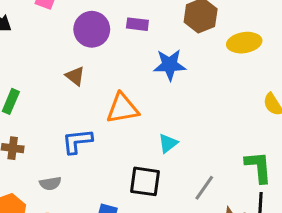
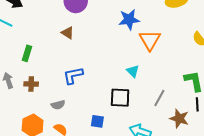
orange triangle: (123, 108) -> (150, 40), moved, turned -45
cyan triangle: (168, 143) -> (133, 71), turned -32

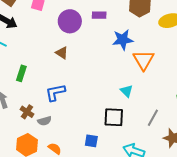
blue L-shape: (73, 75) -> (55, 93), moved
brown cross: (31, 84) -> (27, 112), moved, turned 32
gray semicircle: (58, 105) -> (44, 121), moved

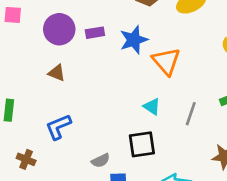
purple rectangle: (99, 15) -> (95, 33), moved
gray line: (153, 118) -> (191, 114), moved
gray semicircle: (44, 121) -> (101, 161), moved

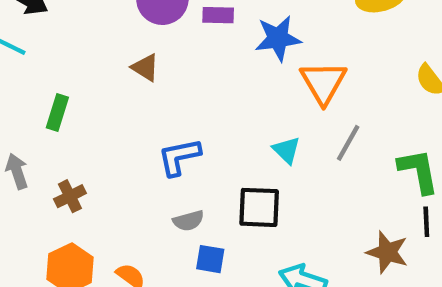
gray line: (191, 114) -> (348, 143), moved
blue L-shape: (58, 127) -> (179, 157), moved
brown cross: (26, 159) -> (70, 196), turned 30

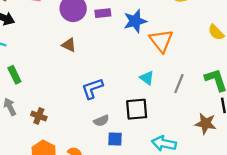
green rectangle: (57, 113) -> (14, 75), moved, turned -36
gray line: (348, 143) -> (179, 84), moved
brown cross: (70, 196) -> (39, 116), turned -35

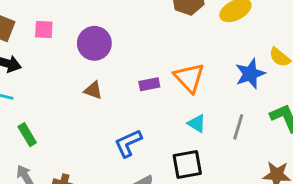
purple rectangle: (103, 13) -> (149, 84), moved
blue star: (135, 21) -> (250, 74), moved
orange triangle: (161, 41) -> (189, 78), moved

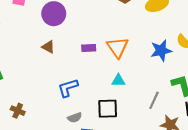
cyan triangle: (197, 123) -> (118, 80), turned -40
gray line: (238, 127) -> (154, 100), moved

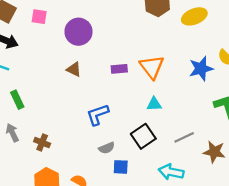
gray line: (154, 100) -> (184, 137), moved, turned 42
black square: (108, 109) -> (143, 136), turned -30

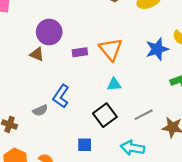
purple circle: (79, 32) -> (49, 32), moved
blue L-shape: (98, 115) -> (61, 96), turned -35
gray semicircle: (107, 148) -> (40, 110), moved

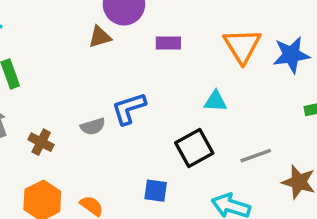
orange triangle: (111, 49) -> (242, 46), moved
brown triangle: (37, 54) -> (100, 37), turned -48
blue L-shape: (61, 96) -> (129, 108), turned 30

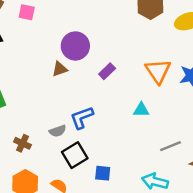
purple rectangle: (168, 43) -> (107, 71), turned -42
black square: (194, 148) -> (75, 155), moved

